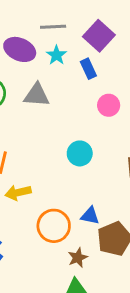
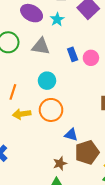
blue rectangle: (88, 69) -> (73, 54), moved
cyan circle: (80, 153) -> (47, 81), moved
orange circle: (54, 226) -> (51, 110), moved

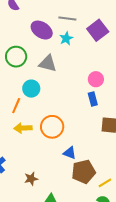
blue rectangle: (73, 54) -> (93, 99), moved
cyan circle: (47, 81) -> (31, 89), moved
brown star: (60, 163) -> (31, 179), moved

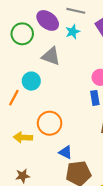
green circle: (16, 57) -> (22, 34), moved
yellow arrow: (23, 128) -> (23, 137), moved

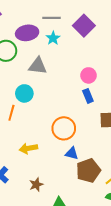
purple ellipse: (48, 20) -> (27, 33), turned -35
orange circle: (50, 123) -> (64, 128), moved

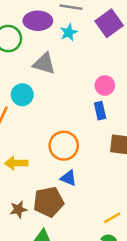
brown pentagon: (88, 171) -> (48, 202), moved

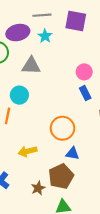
purple square: (109, 23) -> (76, 21), turned -30

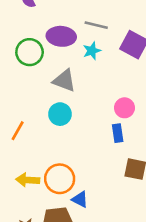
cyan circle: (19, 95) -> (60, 114), moved
orange circle: (62, 128) -> (60, 179), moved

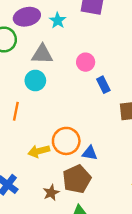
pink circle: (124, 108) -> (86, 62), moved
cyan circle: (60, 114) -> (35, 81), moved

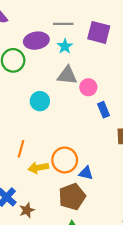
gray triangle: (42, 54) -> (67, 75), moved
orange line: (16, 111) -> (21, 149), moved
brown star: (51, 193) -> (27, 210), moved

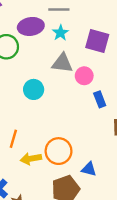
purple square: (99, 32) -> (97, 41), moved
blue triangle: (86, 173) -> (89, 169), moved

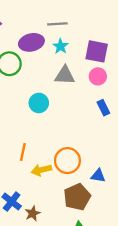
pink circle: (84, 76) -> (98, 76), moved

